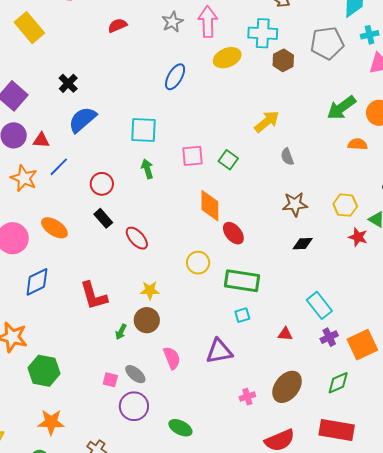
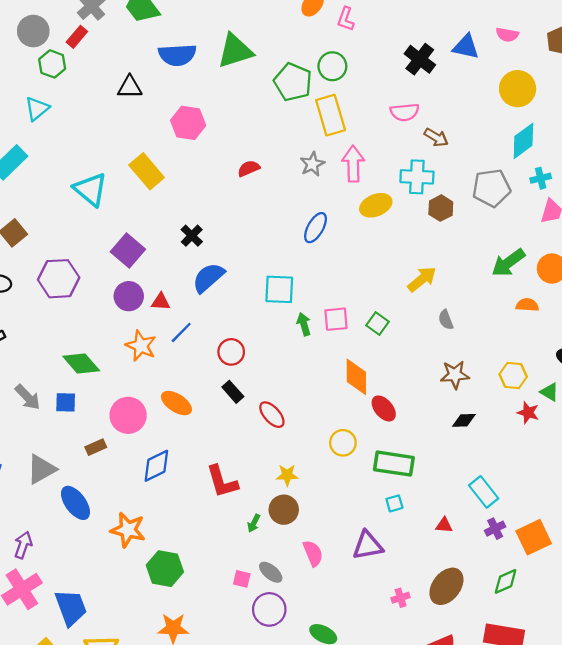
green arrow: (147, 169) -> (304, 324), moved

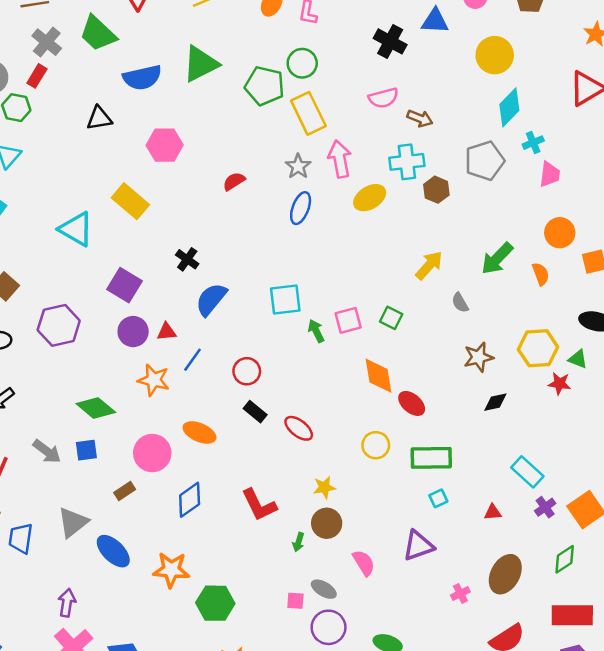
blue ellipse: (316, 228) -> (301, 208), moved
green arrow: (508, 263) -> (497, 258), moved
orange semicircle: (527, 305) -> (541, 274), turned 75
yellow hexagon: (513, 376) -> (538, 348), size x1.4

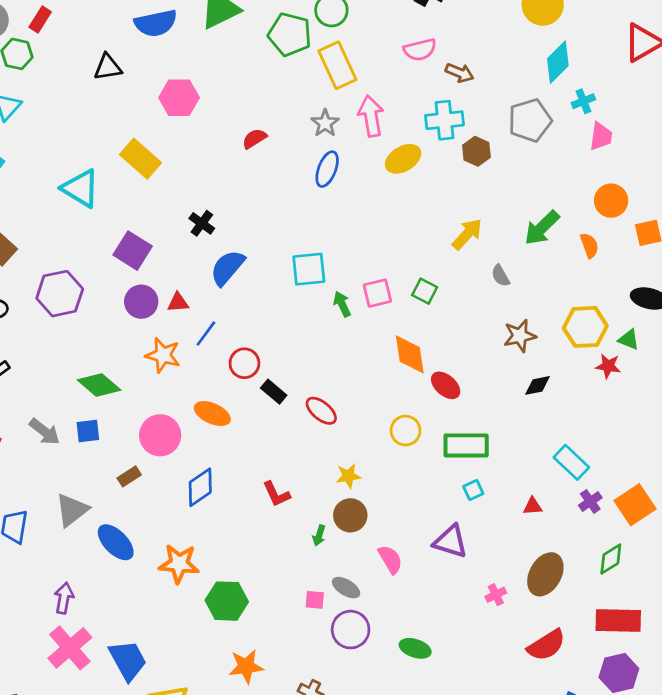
red circle: (247, 371) -> (244, 363), moved
red L-shape: (259, 505) -> (276, 494), size x0.7
purple triangle: (418, 546) -> (450, 542), turned 36

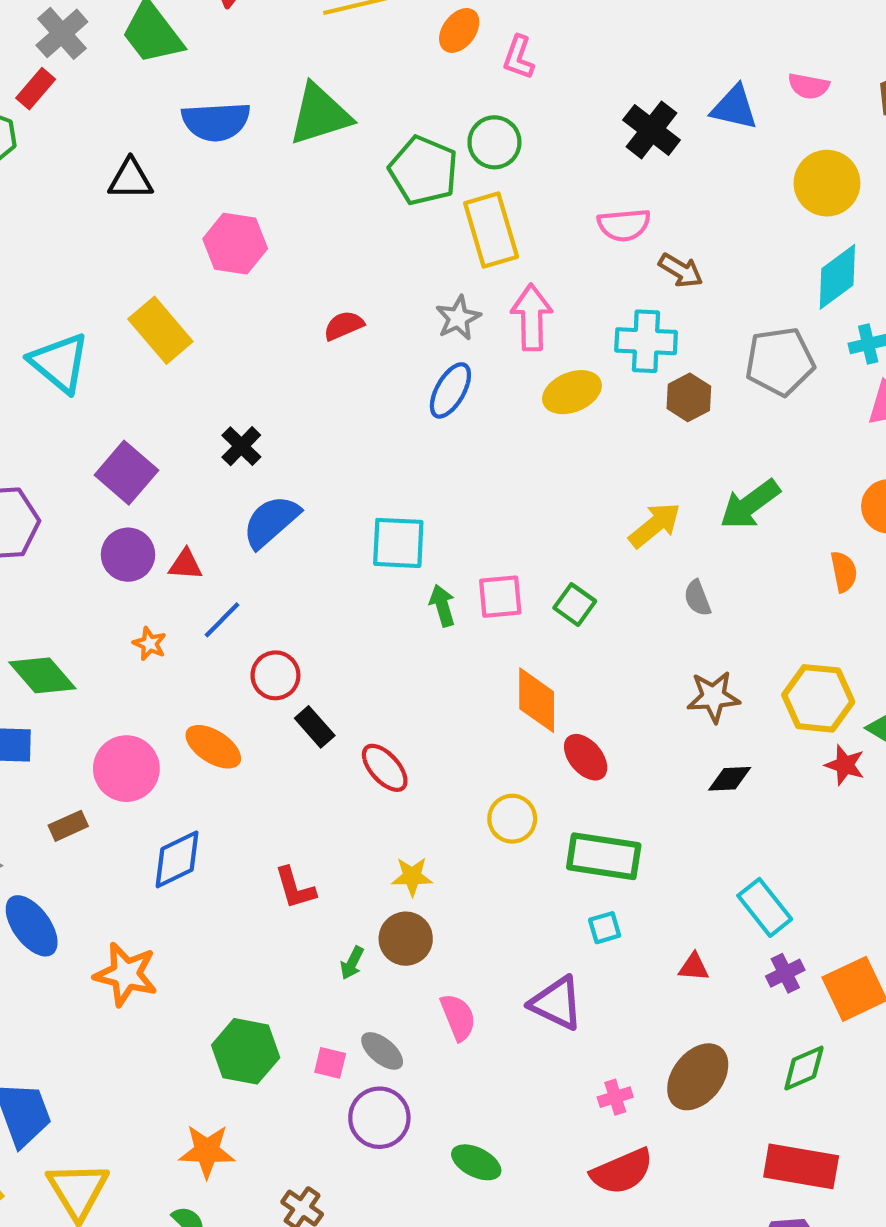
green arrow: (542, 228) -> (750, 504), moved
orange star: (163, 355) -> (150, 644), size x0.6
green hexagon: (227, 601) -> (246, 1051), moved
red semicircle: (546, 645) -> (622, 1172), moved

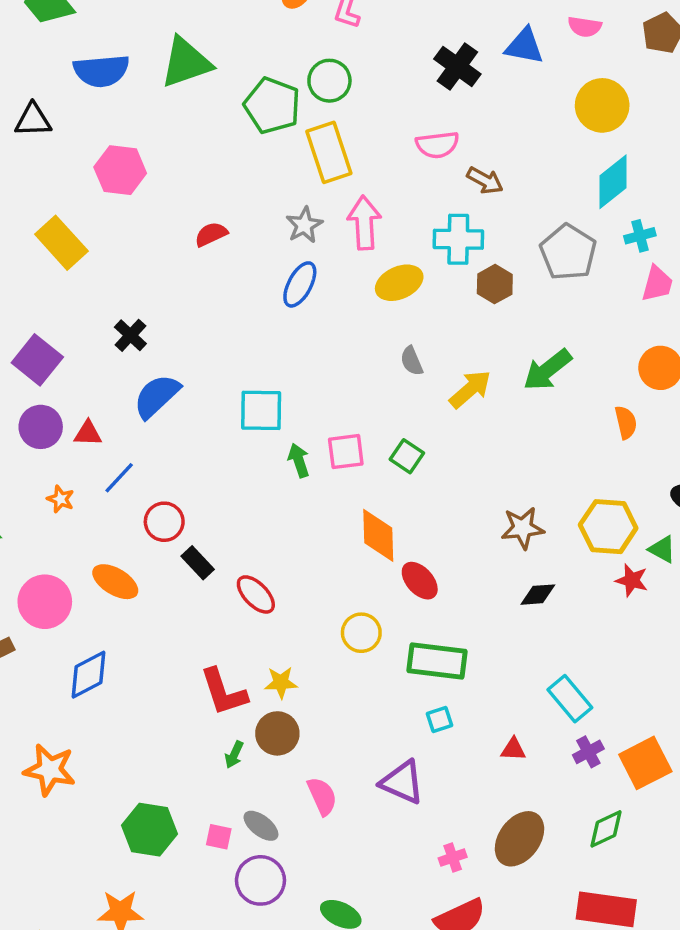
gray pentagon: (780, 361) -> (568, 252), turned -30
gray semicircle: (697, 598) -> (412, 361), moved
red L-shape: (295, 888) -> (224, 692), moved, size x1.4

